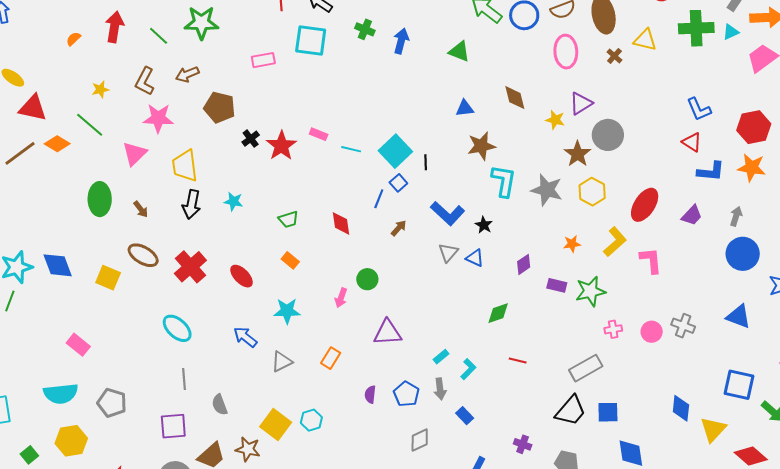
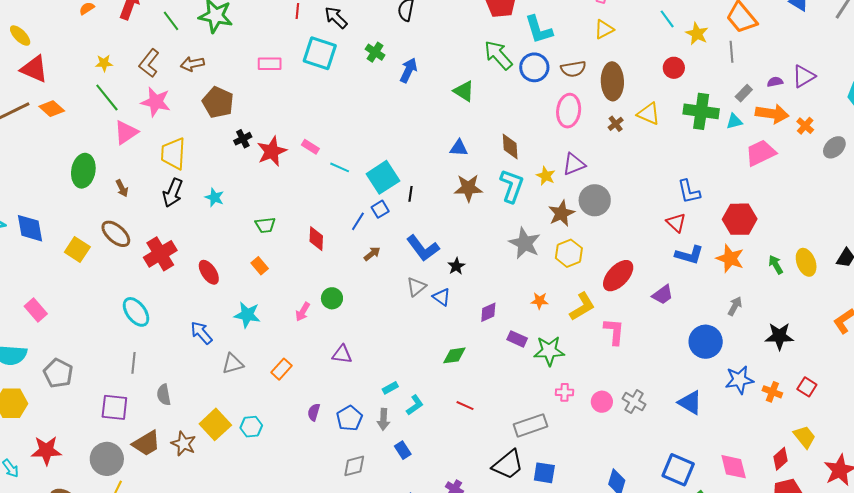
green line: (90, 125) -> (107, 97), moved
cyan L-shape: (504, 181) -> (512, 186), moved
gray arrow: (736, 216) -> (735, 306), moved
purple triangle: (387, 333) -> (342, 354), size x0.7

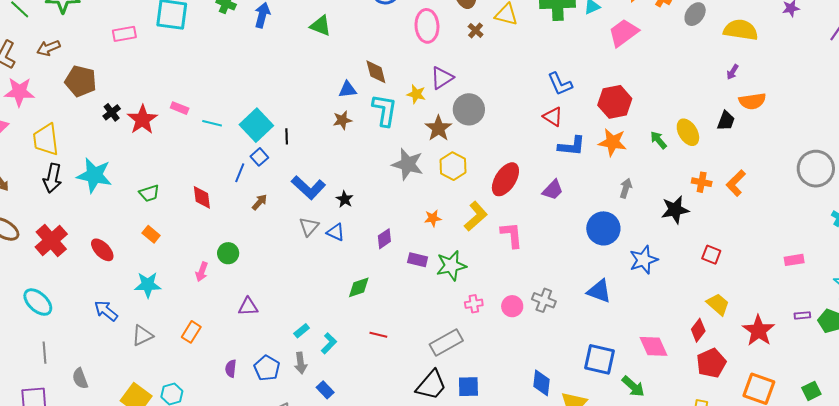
blue triangle: (459, 148) -> (348, 90), moved
brown star: (468, 188) -> (342, 120), size x0.7
cyan star: (214, 197) -> (94, 175), size x1.8
orange cross: (772, 392) -> (702, 182), moved

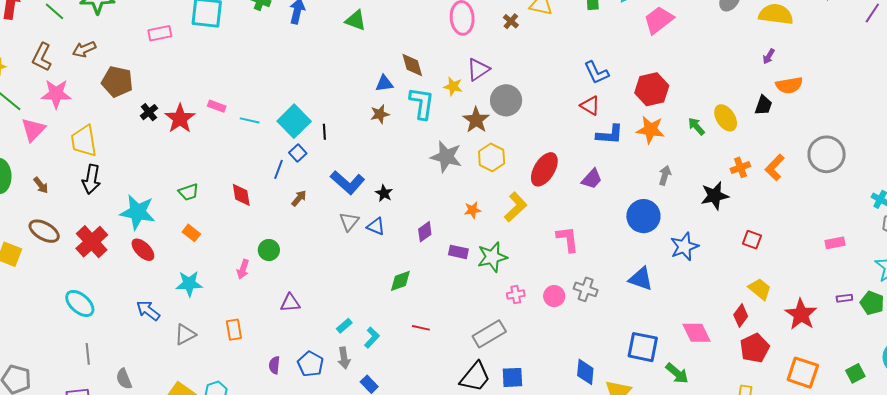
gray circle: (816, 169) -> (827, 154), moved
cyan star: (94, 175) -> (138, 212), moved
orange cross: (702, 182) -> (740, 167), turned -30
pink L-shape: (512, 235) -> (568, 239), moved
orange rectangle: (191, 332) -> (234, 330), turned -40

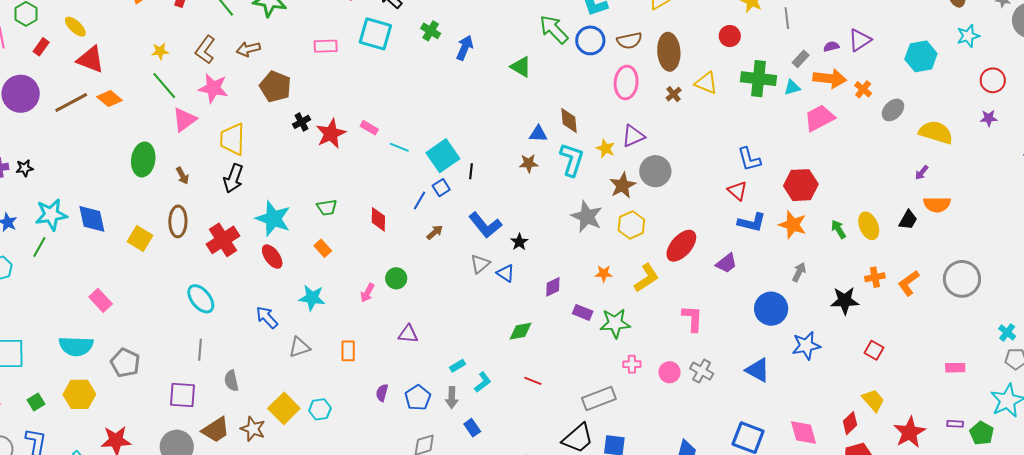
brown ellipse: (44, 231) -> (178, 221), turned 52

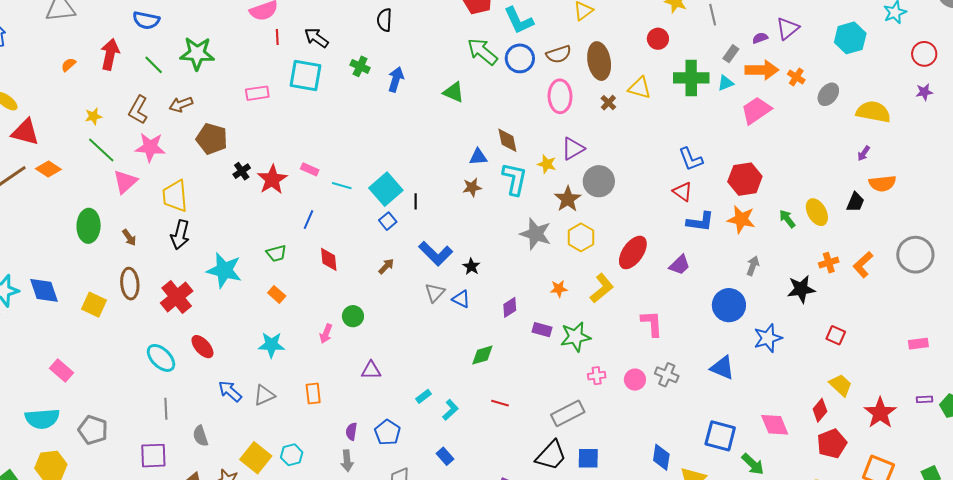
blue line: (419, 200) -> (309, 220), moved
red ellipse: (272, 257) -> (202, 347), moved
blue arrow: (267, 317) -> (230, 391), moved
gray arrow: (452, 398) -> (347, 461), moved

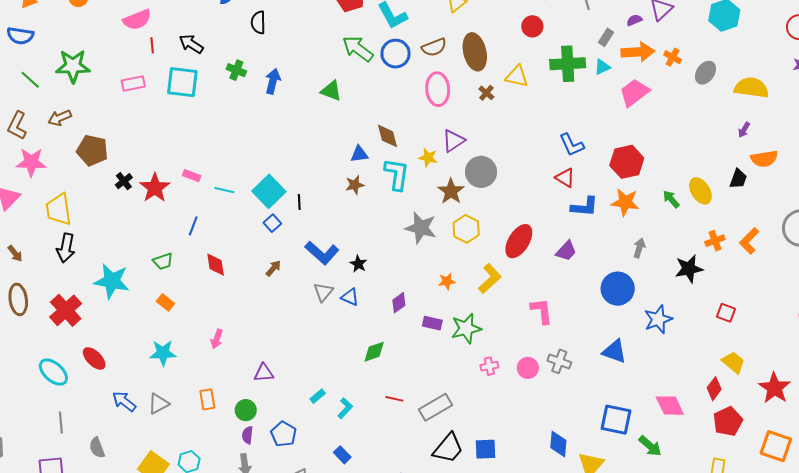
pink rectangle: (257, 93) -> (133, 84), moved
green circle: (353, 316) -> (246, 410), moved
gray rectangle: (568, 413) -> (436, 407), moved

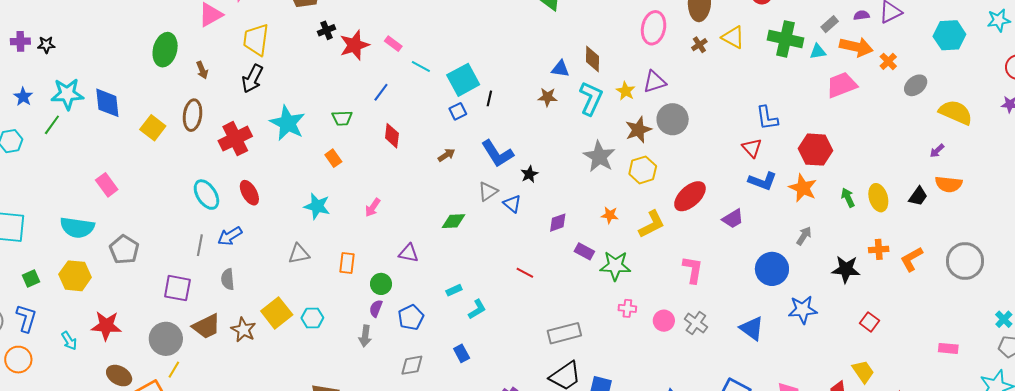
green diamond: (374, 352) -> (453, 221), moved
red line: (394, 399) -> (525, 273), moved
blue arrow: (124, 401) -> (230, 236), moved, turned -85

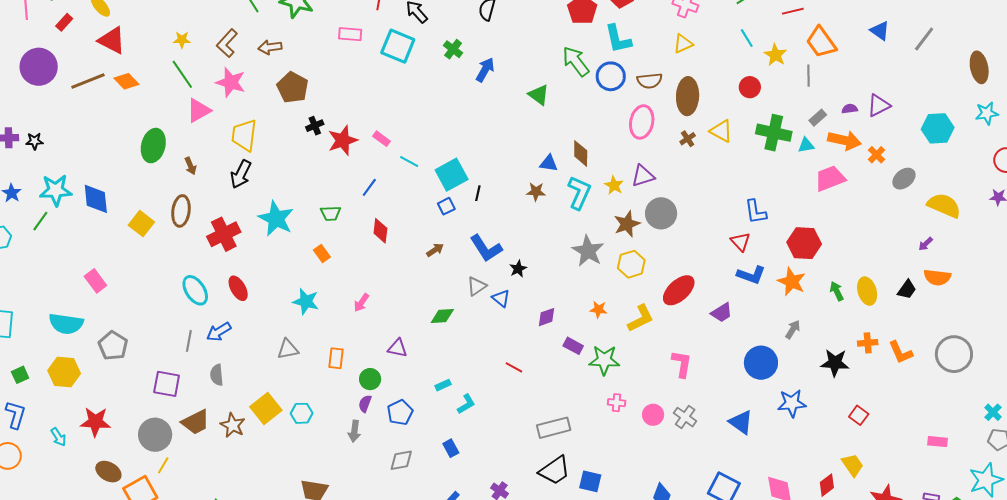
orange L-shape: (912, 259) -> (901, 352), turned -84

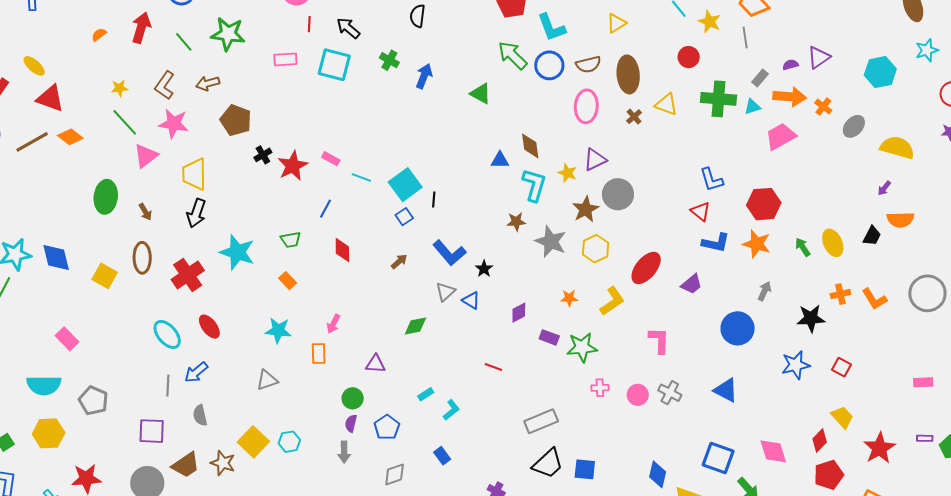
brown star: (536, 192) -> (516, 222), moved
orange rectangle: (336, 358) -> (319, 353), moved
blue star: (792, 403) -> (796, 365), moved

